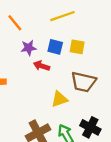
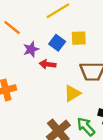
blue square: (55, 47) -> (57, 43), turned 35

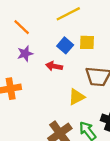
purple star: (31, 49) -> (25, 54), moved

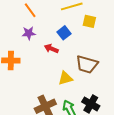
yellow square: (87, 42) -> (89, 21), moved

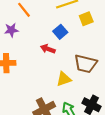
yellow square: (89, 21) -> (86, 19), turned -32
purple star: (29, 33) -> (11, 30), moved

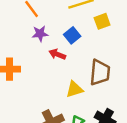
purple star: (11, 30) -> (40, 34), moved
brown trapezoid: (86, 64) -> (100, 72), turned -100

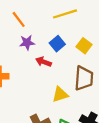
yellow square: (102, 21) -> (84, 46), moved, turned -32

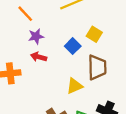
blue square: (57, 44) -> (73, 46), moved
red arrow: (44, 62) -> (39, 57), moved

